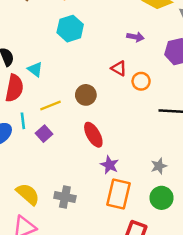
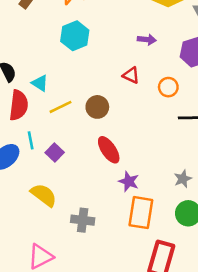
orange circle: (141, 81) -> (168, 87), moved
yellow line: (50, 105) -> (61, 107), moved
yellow semicircle: (28, 194) -> (44, 195), moved

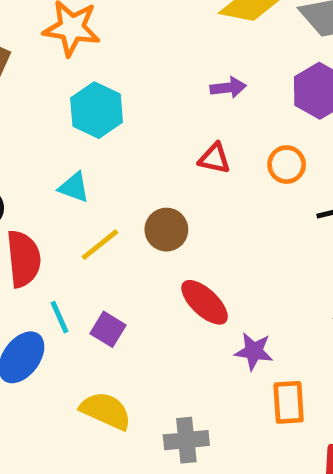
cyan triangle: (40, 83) -> (74, 187), moved
orange rectangle: (141, 213) -> (289, 402), size x0.7

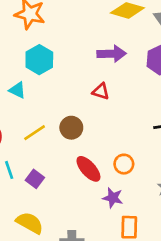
purple arrow: (228, 88) -> (112, 54), size x1.5
orange circle: (287, 165) -> (124, 164), moved
cyan triangle: (74, 187) -> (17, 90), moved

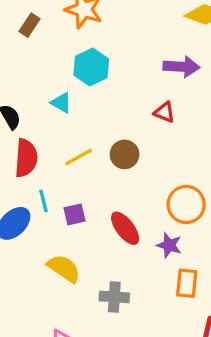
orange circle: (124, 164) -> (186, 204), size x1.5
red ellipse: (88, 169) -> (125, 228), moved
purple square: (35, 179) -> (74, 214), turned 36

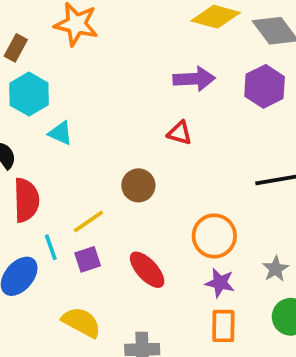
cyan hexagon: (91, 67) -> (29, 94), moved
yellow line: (79, 157) -> (88, 222), moved
purple star: (169, 245) -> (220, 283), moved

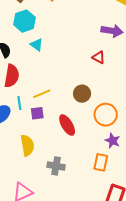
brown circle: (138, 185) -> (82, 94), moved
purple star: (220, 283) -> (113, 141), moved
yellow semicircle: (81, 322) -> (27, 145), turned 40

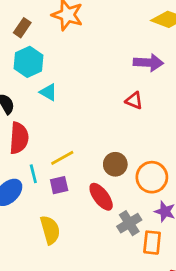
brown circle: (82, 94) -> (115, 164), moved
gray cross: (56, 166) -> (129, 223), moved, turned -36

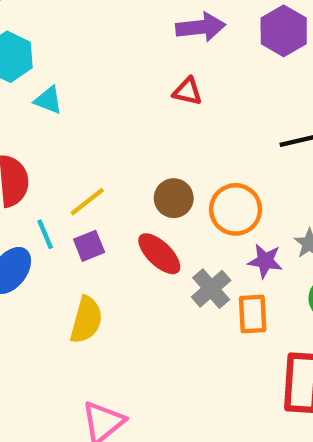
yellow semicircle: (50, 230) -> (86, 320), turned 40

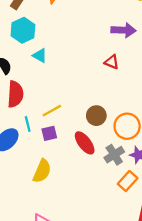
gray cross: (211, 289) -> (114, 155), moved
orange rectangle: (253, 314) -> (128, 181), turned 36

